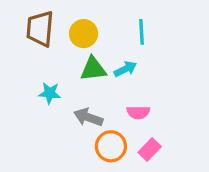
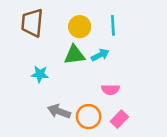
yellow circle: (84, 34) -> (80, 27), moved
gray arrow: (88, 117) -> (59, 111), moved

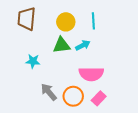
pink semicircle: (110, 90) -> (91, 74), size x1.6
gray arrow: (59, 111) -> (49, 92), turned 30

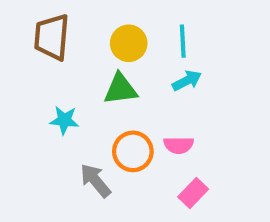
cyan arrow: (83, 45) -> (187, 81), moved
pink semicircle: (91, 74) -> (179, 145), size x0.6
orange circle: (73, 96) -> (133, 151), moved

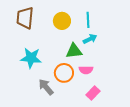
green triangle: (120, 89) -> (74, 51), moved
cyan star: (64, 120) -> (31, 58), size x1.5

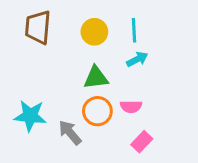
green triangle: (74, 51) -> (96, 78), moved
cyan star: (31, 58) -> (30, 116), moved

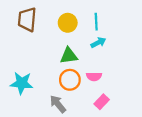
gray arrow: (70, 133) -> (58, 104), moved

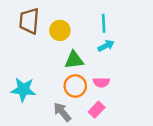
yellow circle: (68, 23) -> (60, 30), moved
pink rectangle: (102, 102) -> (97, 110), moved

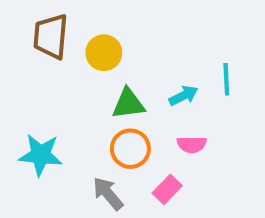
cyan line: (104, 23) -> (226, 79), moved
cyan arrow: (106, 46) -> (183, 96), moved
pink semicircle: (101, 82) -> (192, 145), moved

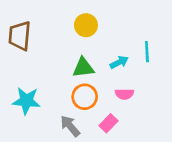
brown trapezoid: (51, 36) -> (20, 36), moved
yellow circle: (104, 53) -> (86, 25), moved

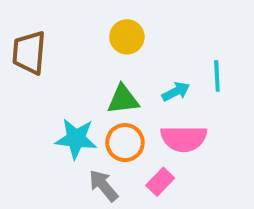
pink semicircle: (124, 94) -> (184, 139), size x1.6
cyan star: (26, 101) -> (76, 139), moved

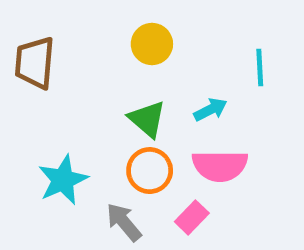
cyan line: (217, 76) -> (260, 67), moved
green triangle: (123, 99) -> (147, 119), turned 48
cyan star: (76, 139) -> (63, 180), moved, turned -30

